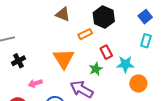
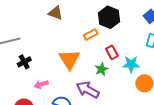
brown triangle: (63, 14) -> (56, 13), moved

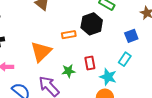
red rectangle: (112, 52) -> (90, 63), moved
cyan star: (131, 64) -> (108, 77), moved

